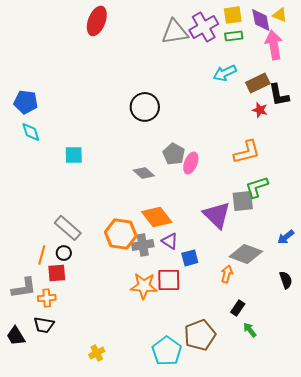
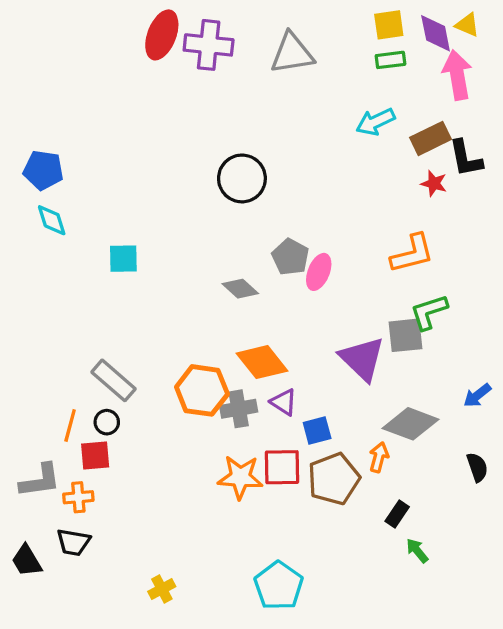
purple cross: (204, 27) -> (209, 45), moved, turned 36
brown pentagon: (200, 335) -> (334, 479), moved

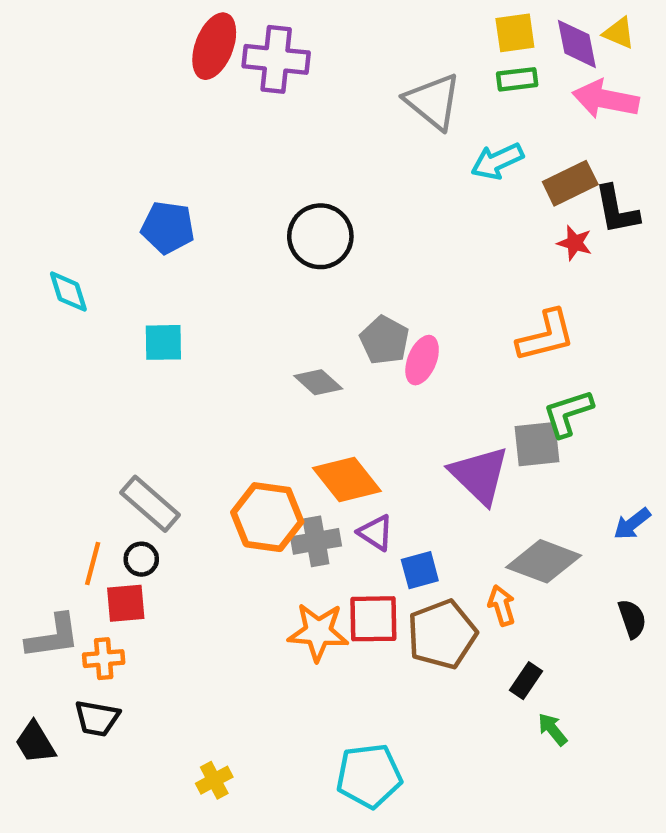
gray triangle: (292, 53) -> (433, 101), moved, turned 48
pink arrow: (457, 75) -> (606, 99), turned -69
blue pentagon: (43, 170) -> (168, 227), moved
orange arrow: (379, 457) -> (502, 606), turned -32
cyan pentagon: (279, 586) -> (369, 776), turned 30

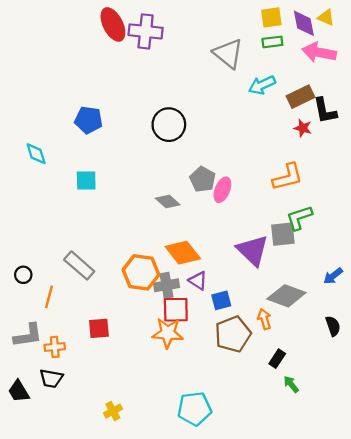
red ellipse: (214, 46) -> (113, 24), turned -48
black circle: (141, 559) -> (23, 275), moved
red square: (126, 603) -> (99, 328), moved
red square: (373, 619) -> (176, 310), moved

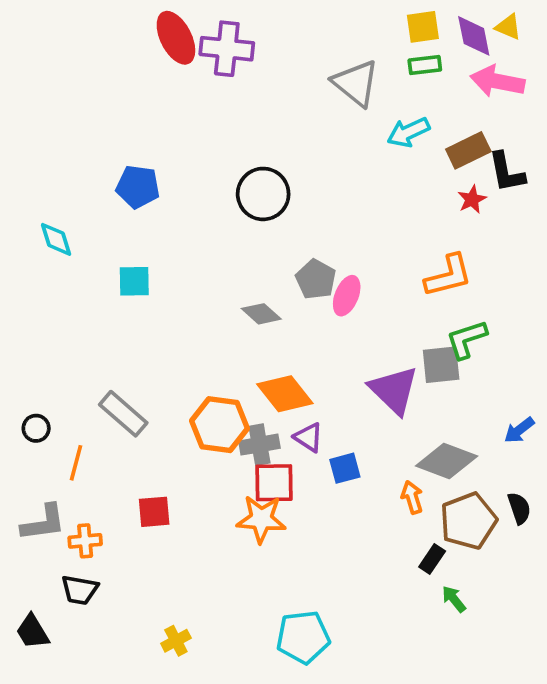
red star: (303, 128) -> (472, 199), turned 30
brown pentagon: (233, 334) -> (468, 521), moved
black trapezoid: (19, 391) -> (32, 632), moved

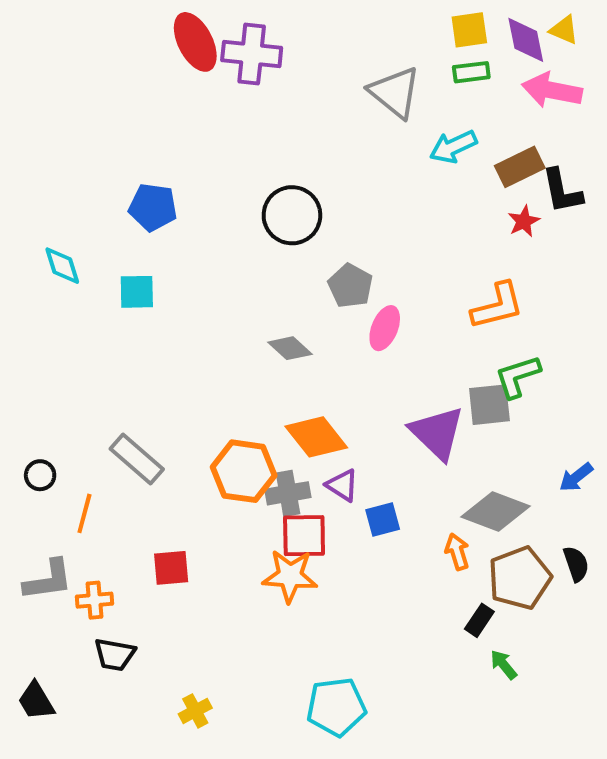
gray pentagon: (316, 279) -> (350, 286), moved
cyan square: (134, 281) -> (137, 292), moved
black trapezoid: (80, 590) -> (115, 655), moved

